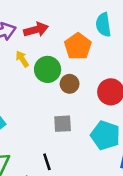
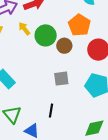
orange pentagon: (78, 46) -> (79, 25), moved
black line: (47, 162) -> (51, 111), turned 32

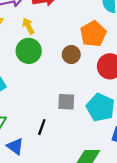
green circle: (46, 35) -> (29, 51), moved
gray square: (61, 79) -> (66, 102), moved

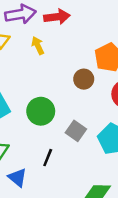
green circle: (29, 51) -> (41, 111), moved
gray square: (66, 102) -> (76, 131), turned 30

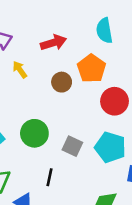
red arrow: (57, 17) -> (53, 43), moved
brown circle: (84, 79) -> (62, 82), moved

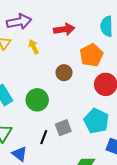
brown circle: (62, 82) -> (64, 73), moved
gray square: (72, 146) -> (63, 128), moved, turned 35

